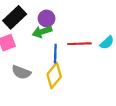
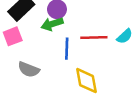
yellow diamond: (54, 76) -> (87, 81), moved, turned -50

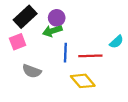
red line: (94, 37) -> (90, 56), moved
yellow diamond: (87, 81) -> (83, 81), turned -30

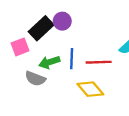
black rectangle: (25, 17) -> (41, 28), moved
green arrow: (52, 31) -> (49, 62), moved

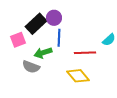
blue line: (72, 59) -> (59, 38), moved

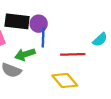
purple circle: (54, 18) -> (39, 24), moved
black rectangle: (36, 24) -> (17, 21), turned 50

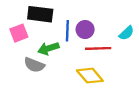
purple circle: (39, 24) -> (85, 30), moved

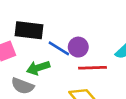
blue line: (67, 31) -> (59, 48), turned -60

